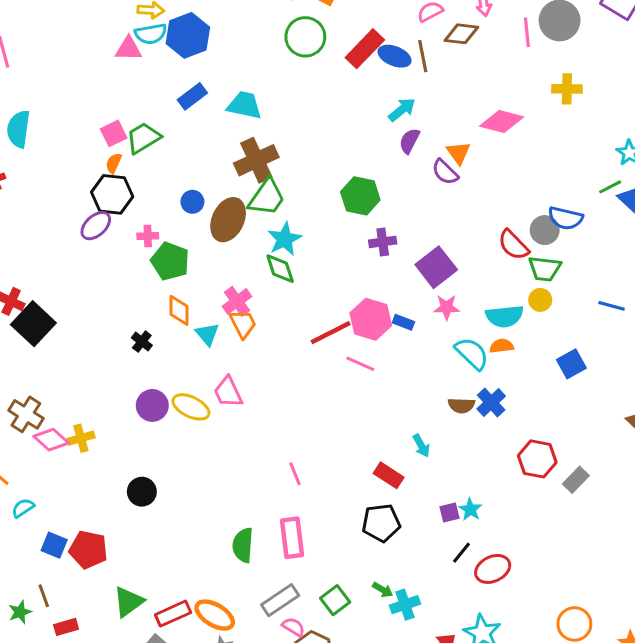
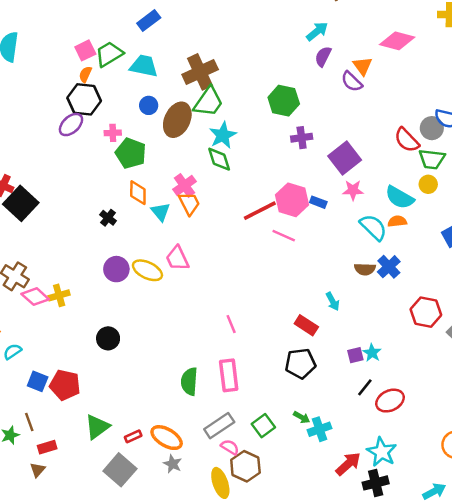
cyan trapezoid: (244, 105) -> (144, 66), moved
cyan semicircle: (505, 316) -> (400, 197), turned 36
red rectangle: (173, 614) -> (133, 436), size x0.6

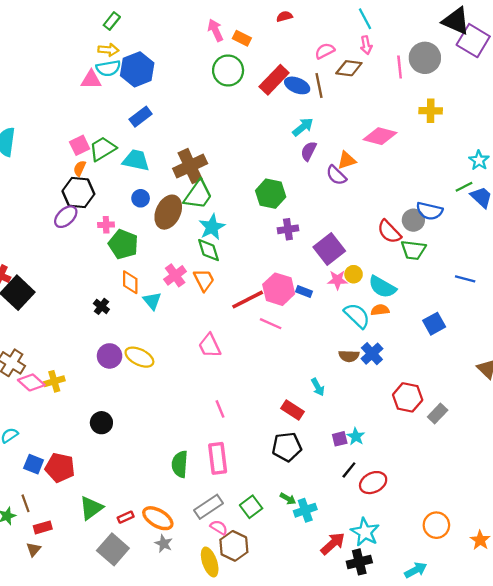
orange triangle: (363, 66) -> (347, 160), turned 48
yellow circle: (428, 184) -> (354, 274), moved
orange trapezoid: (189, 203) -> (204, 280), moved
pink trapezoid: (177, 258) -> (210, 346), moved

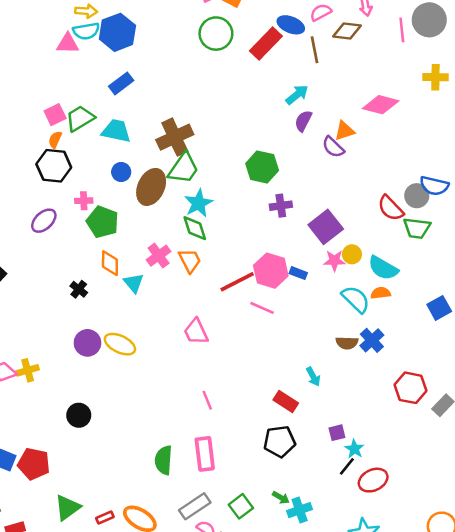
blue ellipse: (297, 85) -> (291, 25), moved
purple ellipse: (66, 217) -> (44, 221), moved
cyan star: (356, 437) -> (354, 449), moved

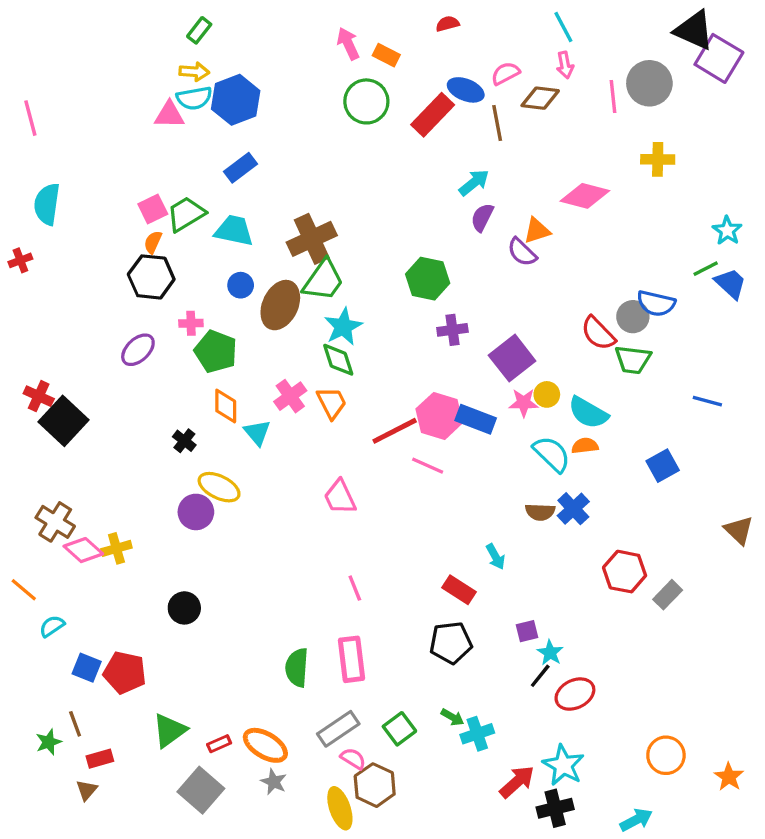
blue rectangle: (298, 273) -> (476, 419), size x1.6
yellow ellipse: (120, 344) -> (219, 487), moved

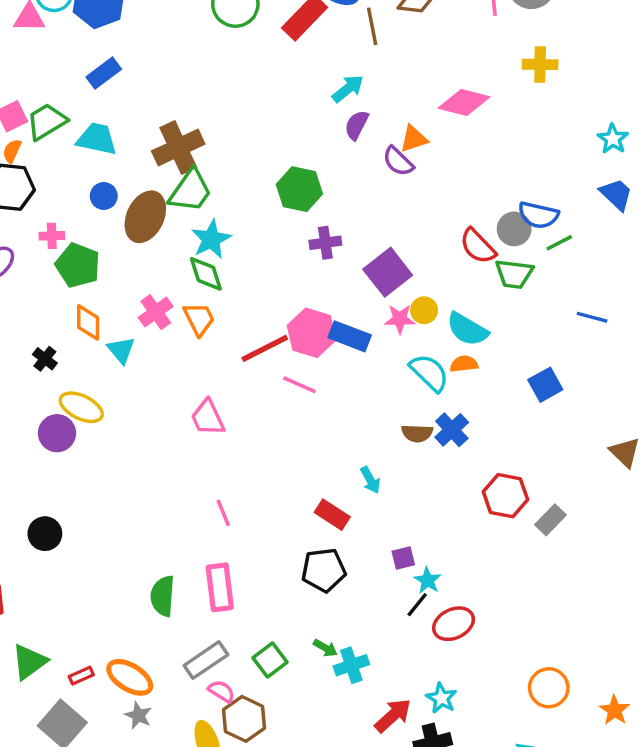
green line: (706, 269) -> (559, 243), moved
cyan star: (563, 765) -> (441, 698), size x0.7

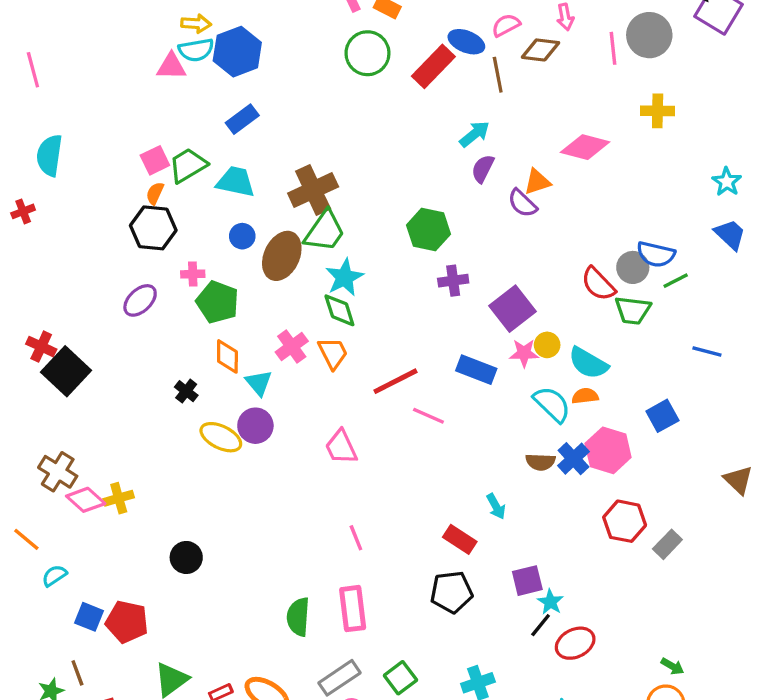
pink hexagon: (312, 333) -> (608, 450), moved
purple circle: (57, 433) -> (255, 426), moved
purple square: (403, 558) -> (527, 581), size x1.4
green arrow: (325, 648) -> (672, 666), moved

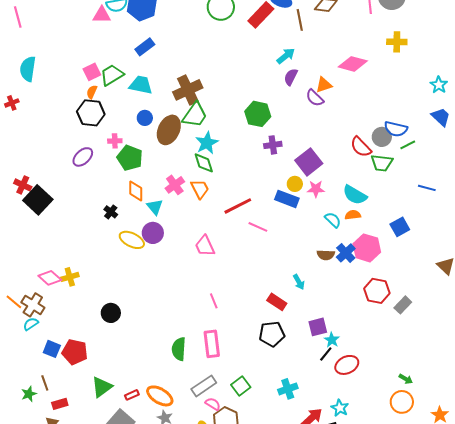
yellow circle: (547, 345) -> (295, 184), moved
cyan semicircle: (552, 404) -> (333, 220), size x0.7
brown cross: (58, 472) -> (33, 305), moved

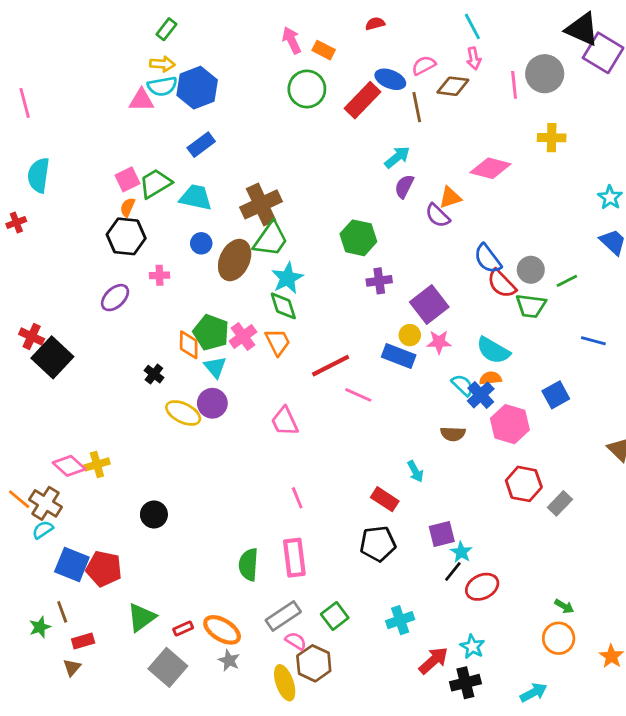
blue semicircle: (396, 129) -> (488, 259), moved, turned 40
green pentagon: (130, 158) -> (211, 332), moved
blue cross: (346, 253) -> (481, 395), moved
blue square: (52, 349) -> (72, 565), size x1.4

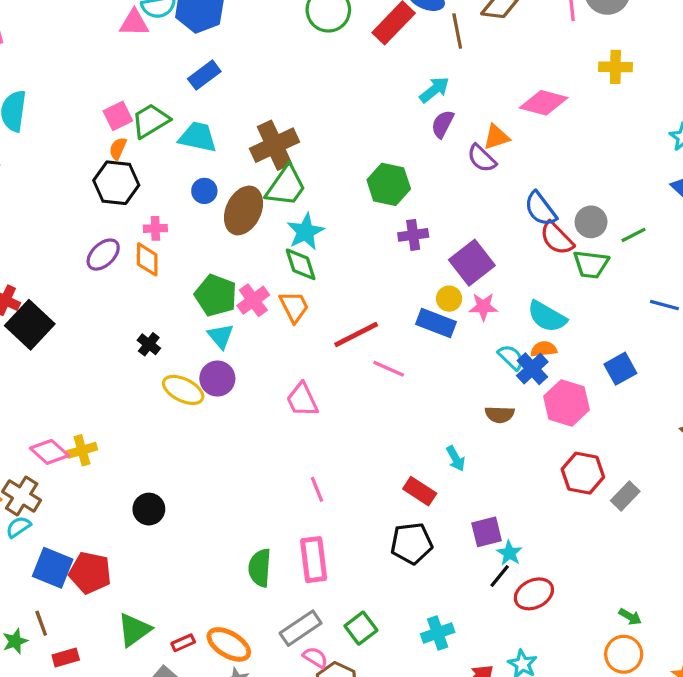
orange diamond: (189, 345) -> (147, 259), moved

